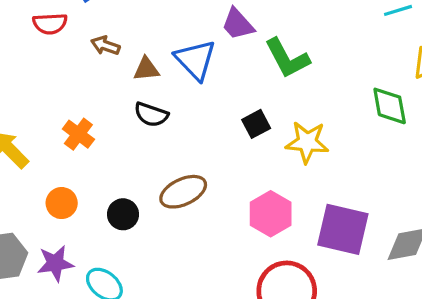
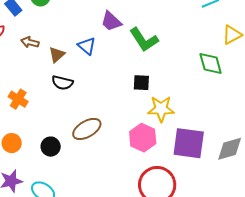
blue triangle: (195, 60) -> (87, 46), size x0.7
brown triangle: (146, 69) -> (57, 55), turned -30
black square: (256, 124) -> (141, 83), moved, turned 36
yellow star: (307, 142) -> (161, 109), moved

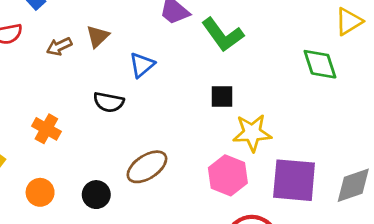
brown arrow: (30, 42) -> (59, 46), turned -36
blue triangle: (87, 46) -> (142, 65), moved, turned 42
brown triangle: (57, 55) -> (98, 36), moved

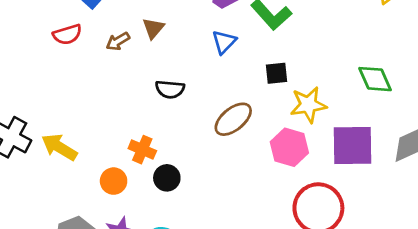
green diamond: (320, 64) -> (375, 79), moved
blue triangle: (142, 65) -> (224, 42), moved
orange cross: (46, 129) -> (142, 150), moved
brown ellipse: (147, 167) -> (233, 119), moved

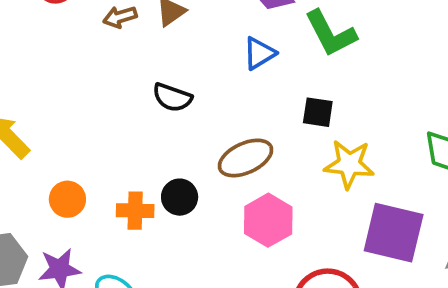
pink hexagon: (289, 147) -> (268, 220), moved
orange cross: (142, 150) -> (135, 211), moved, turned -36
black circle: (167, 178) -> (180, 197), moved

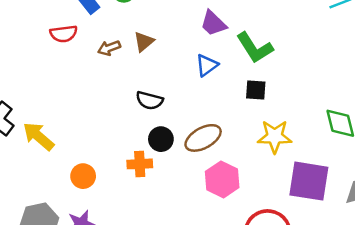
black square: (318, 112) -> (256, 90), moved
black circle: (180, 197) -> (161, 139), moved
orange cross: (135, 211) -> (140, 164), moved

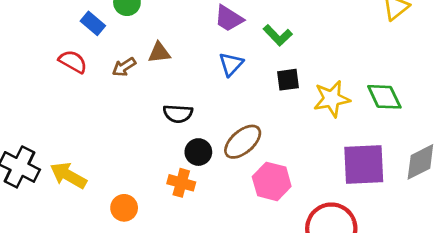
red semicircle: (64, 34) -> (73, 62), turned -132
brown triangle: (144, 42) -> (159, 53), turned 45
green L-shape: (255, 48) -> (278, 35), size x0.7
yellow star: (275, 136) -> (332, 99), moved
orange cross: (140, 164) -> (181, 183), turned 30

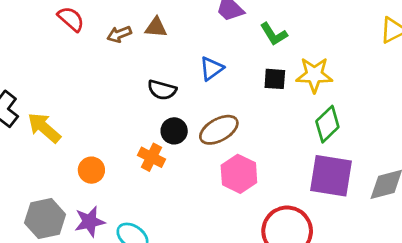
blue triangle: (231, 64) -> (211, 69), moved
green diamond: (384, 97) -> (327, 124), moved, turned 60
yellow star: (332, 99) -> (314, 75), moved

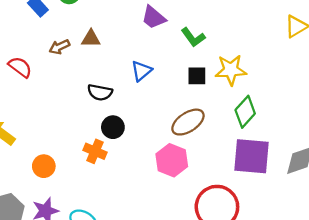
red semicircle: (71, 19) -> (20, 67), moved
brown ellipse: (219, 130) -> (188, 122), moved

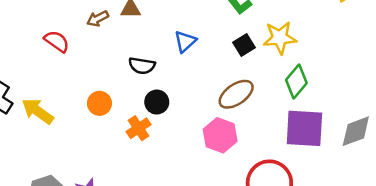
black square: (197, 76) -> (244, 45), turned -30
orange cross: (95, 151) -> (139, 128), turned 35
orange circle: (44, 166) -> (99, 103), moved

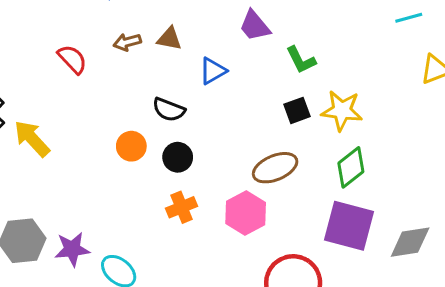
blue triangle: (185, 41) -> (213, 71), moved
orange circle: (99, 103) -> (131, 146), moved
orange cross: (139, 128) -> (182, 207), moved

